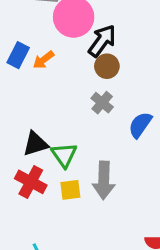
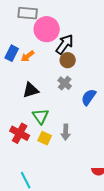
black triangle: (36, 144) -> (31, 90), moved
gray arrow: (104, 180) -> (66, 132), size x0.7
yellow square: (70, 190) -> (45, 138), turned 32

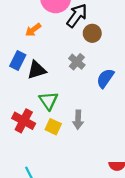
blue rectangle: (12, 53) -> (18, 61), moved
brown circle: (68, 60) -> (92, 33), moved

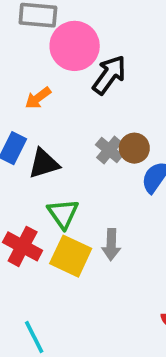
brown circle: (92, 33) -> (134, 148), moved
yellow square: (53, 127) -> (71, 256), size x1.5

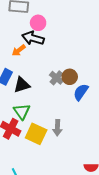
pink circle: (75, 46) -> (38, 23), size x0.6
black arrow: (109, 75) -> (33, 38), moved, turned -110
green triangle: (63, 214) -> (22, 111), moved

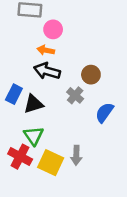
black arrow: (33, 38) -> (47, 71), moved
orange arrow: (19, 50) -> (46, 50), moved, turned 48
brown circle: (70, 77) -> (91, 75), moved

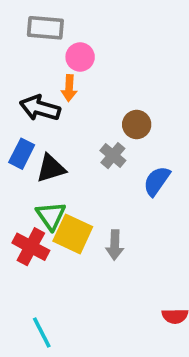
orange arrow: (46, 50) -> (69, 88), turned -98
black arrow: (47, 71) -> (40, 108), moved
yellow square: (51, 163) -> (73, 234), moved

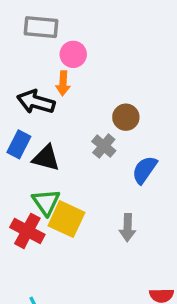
black triangle: (51, 168) -> (46, 158), turned 32
gray arrow: (115, 245) -> (128, 228), moved

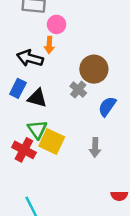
brown circle: (126, 117) -> (94, 69), size x1.5

